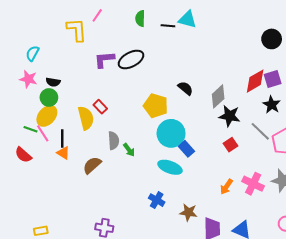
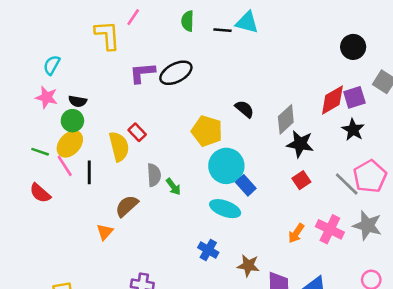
green line: (30, 129) -> (40, 152), moved
gray line: (260, 131) -> (347, 184), moved
orange triangle: (63, 153) -> (105, 232), moved, turned 40

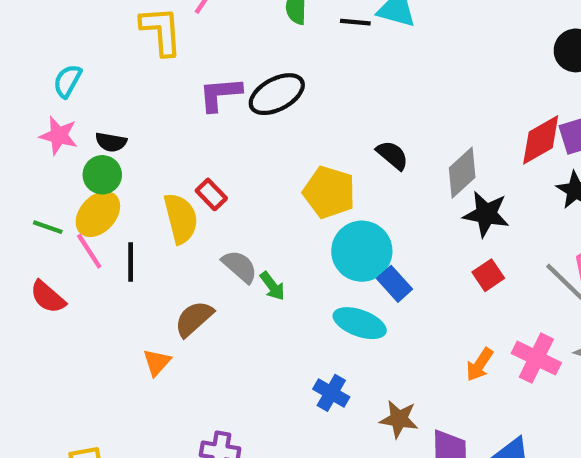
gray semicircle: (154, 175) -> (240, 266), turned -45

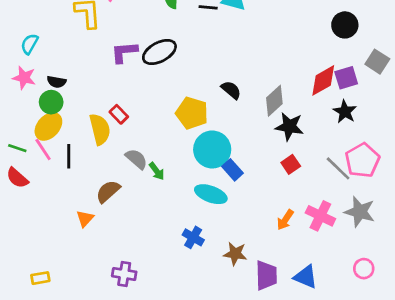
green line: (48, 227) -> (17, 148), moved

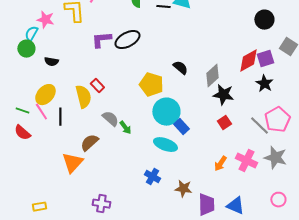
pink star: (24, 78) -> (45, 20), moved
green circle: (51, 102) -> (26, 49), moved
orange triangle: (85, 219) -> (72, 163), size x1.6

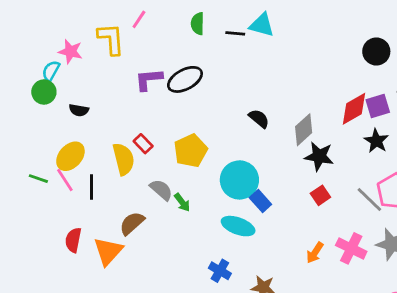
yellow pentagon: (151, 85) -> (191, 151), moved, turned 30
red semicircle: (22, 133) -> (73, 240), moved, turned 60

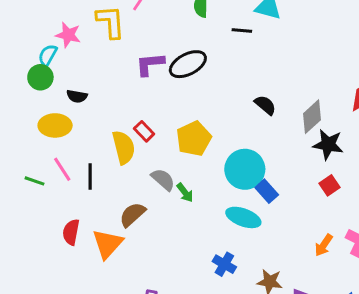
black line: (235, 33) -> (242, 31), moved
yellow ellipse: (70, 156) -> (55, 125), moved, turned 48
green line: (38, 179) -> (35, 181), moved

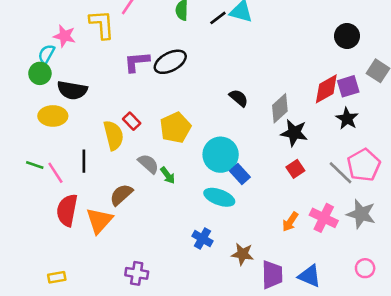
black line: (242, 31) -> (218, 18), moved, turned -42
black semicircle: (77, 96) -> (72, 90), size x1.6
pink line: (62, 169) -> (55, 173), moved
red semicircle: (71, 232) -> (67, 210), size x1.4

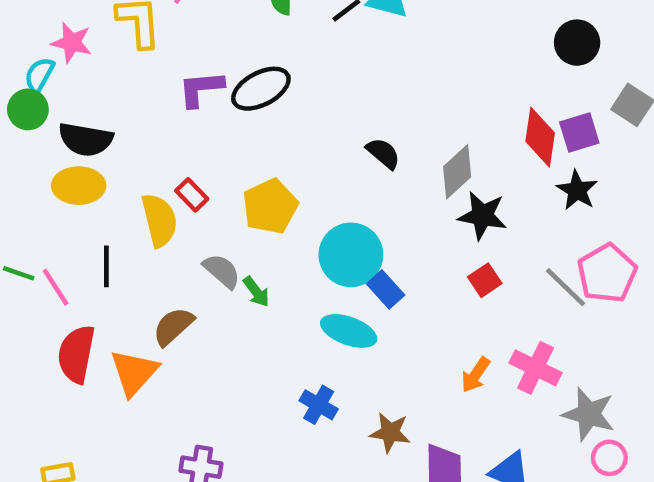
red diamond: (326, 89) -> (540, 137), turned -52
yellow ellipse: (53, 116) -> (79, 186), moved
gray star: (361, 214) -> (589, 414), moved

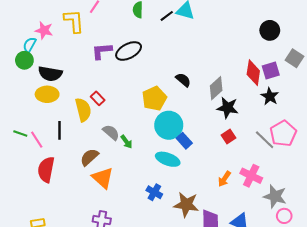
yellow pentagon: (270, 206) -> (154, 98), moved
orange triangle: (134, 373) -> (103, 178), moved, turned -30
brown star: (390, 432) -> (186, 205), size x1.4

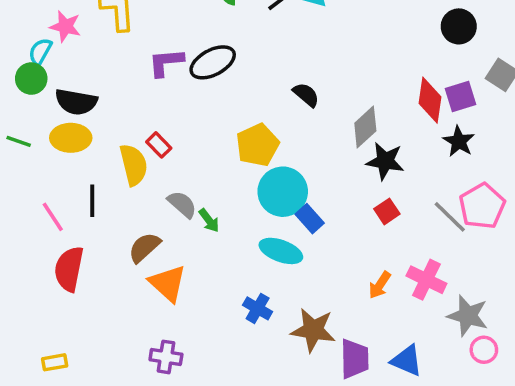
black semicircle: (183, 80) -> (306, 95), moved
green line: (20, 133) -> (19, 141), moved

